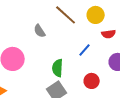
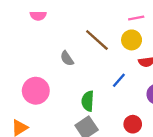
red circle: (92, 81) -> (133, 124), moved

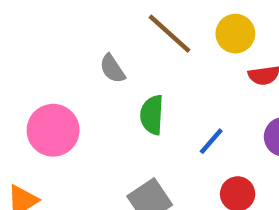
blue line: (119, 80) -> (211, 141), moved
green semicircle: (88, 101) -> (152, 115), moved

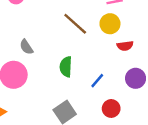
gray semicircle: (112, 69) -> (26, 47), moved

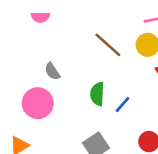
blue line: (97, 81) -> (122, 104), moved

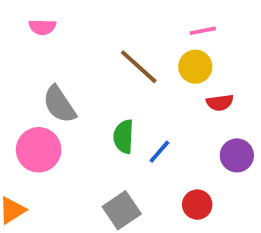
gray semicircle: (52, 71) -> (59, 104), size x1.5

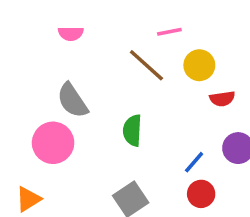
pink semicircle: (42, 27) -> (71, 33), moved
pink line: (203, 31) -> (169, 32), moved
blue line: (159, 152) -> (194, 162), moved

